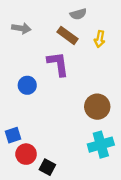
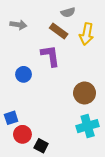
yellow arrow: (100, 39) -> (87, 34), size x1.5

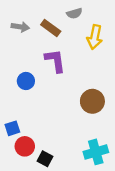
brown rectangle: (59, 31) -> (51, 28), moved
cyan cross: (88, 126) -> (96, 152), moved

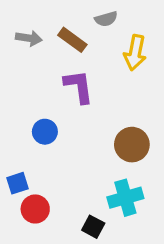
blue circle: (26, 81) -> (45, 132), moved
cyan cross: (96, 152) -> (125, 198), moved
black square: (45, 159) -> (93, 227), moved

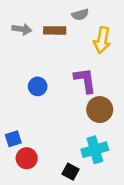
brown rectangle: (72, 40) -> (55, 30), turned -35
purple L-shape: (79, 87) -> (85, 80), moved
blue circle: (45, 132) -> (38, 86), moved

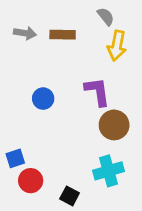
gray semicircle: (80, 15) -> (106, 16), moved, turned -112
black square: (70, 172) -> (70, 196), moved

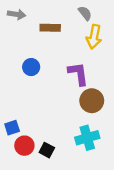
gray arrow: (25, 33) -> (17, 14), moved
blue circle: (43, 99) -> (31, 67), moved
black square: (70, 196) -> (47, 150), moved

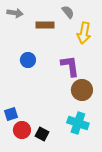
gray semicircle: (85, 13) -> (68, 12), moved
cyan cross: (87, 138) -> (78, 123), turned 35

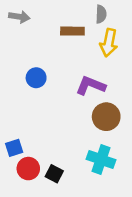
gray semicircle: (68, 12) -> (101, 14), moved, turned 40
brown rectangle: (45, 25) -> (72, 31), moved
purple L-shape: (70, 66) -> (91, 86), turned -60

